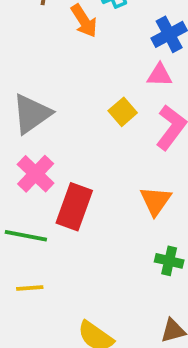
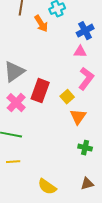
yellow square: (123, 112) -> (67, 97), moved
red rectangle: (74, 207) -> (40, 91), moved

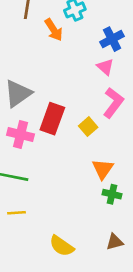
pink triangle: (80, 52) -> (105, 67), turned 40
pink cross: (16, 103) -> (20, 135), turned -30
orange triangle: (78, 117) -> (103, 169), moved

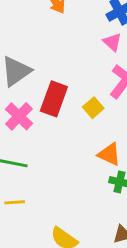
pink cross: (20, 135) -> (19, 116), turned 30
orange triangle: (103, 169) -> (109, 154), turned -40

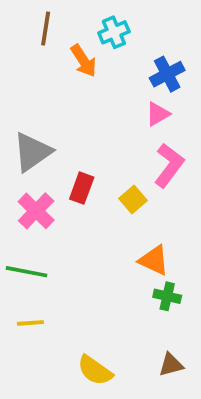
pink triangle: (112, 42) -> (158, 114), turned 48
red rectangle: (54, 99) -> (82, 188), size x0.7

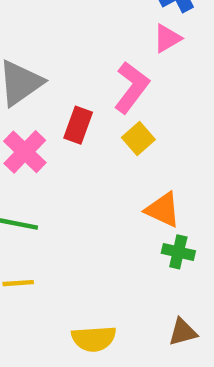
pink L-shape: (169, 165) -> (132, 87), moved
yellow semicircle: (95, 370) -> (94, 339), turned -39

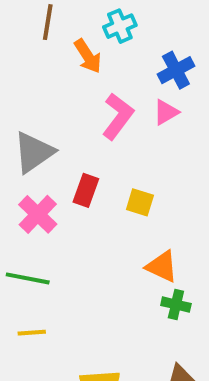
pink L-shape: (132, 87) -> (118, 116), moved
yellow square: (138, 138) -> (140, 202), turned -32

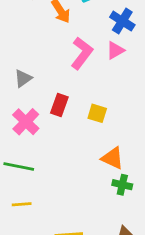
blue cross: (176, 70) -> (122, 21), turned -30
gray triangle: (34, 152) -> (23, 78), size x0.6

